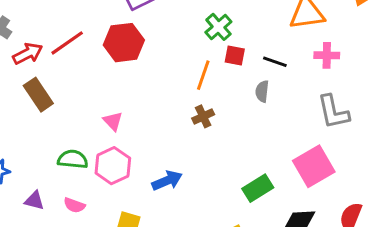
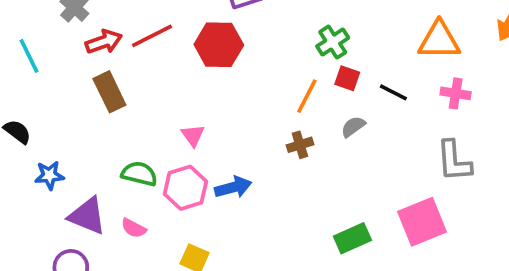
gray semicircle: (262, 91) -> (353, 127), moved, turned 40
blue arrow: (167, 181) -> (233, 187), moved
purple triangle: (34, 201) -> (87, 216), size x1.6

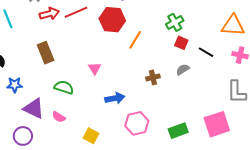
brown rectangle: (109, 92) -> (46, 53), moved
orange line: (307, 96) -> (135, 40), moved
pink hexagon: (185, 188) -> (137, 123), moved

